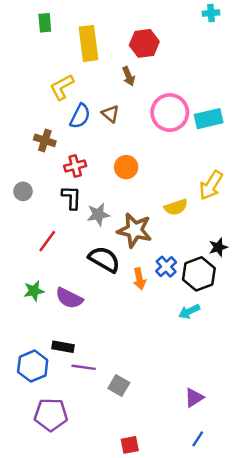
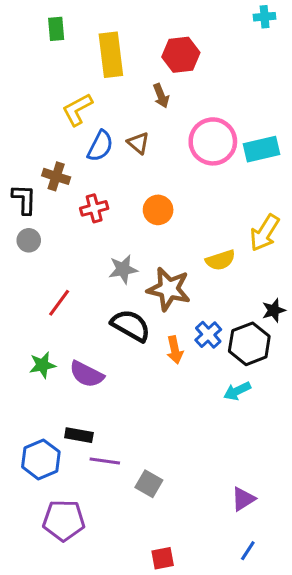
black L-shape: (72, 197) -> (24, 199), moved

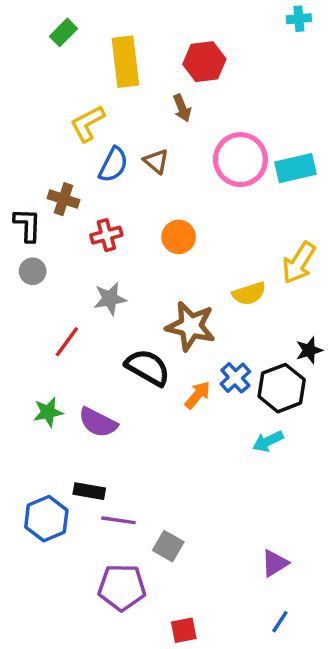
green rectangle: (56, 29) -> (64, 32), turned 50
gray star: (123, 269) -> (110, 299), moved
orange arrow: (175, 350) -> (198, 395), turned -128
purple pentagon: (64, 520) -> (122, 587), moved

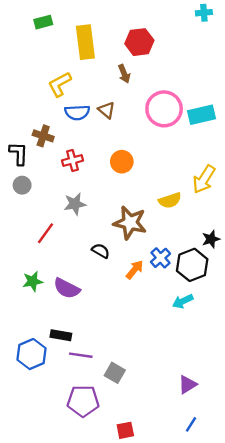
green rectangle: (64, 32) -> (43, 22), turned 30
blue semicircle: (113, 165) -> (77, 112), turned 60
black semicircle: (148, 367) -> (101, 251), size x0.6

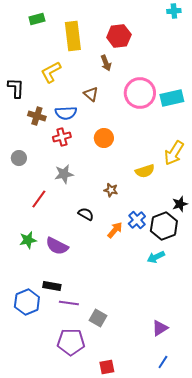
blue semicircle: (77, 112) -> (66, 113), moved
black L-shape: (19, 153) -> (16, 88), moved
brown star: (130, 223) -> (111, 190), size x0.5

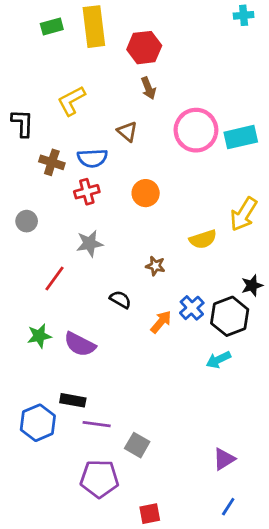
yellow rectangle: (73, 36) -> (94, 27), moved
red hexagon: (119, 36) -> (144, 48), moved

